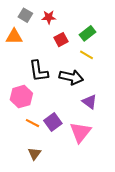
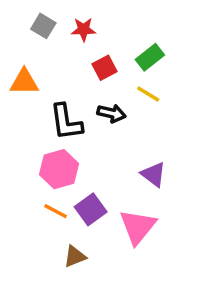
orange triangle: (14, 37) -> (24, 82), moved
black arrow: (71, 77) -> (111, 113), moved, size x0.7
pink hexagon: (21, 97) -> (59, 169), moved
brown triangle: (35, 154) -> (75, 256), moved, turned 32

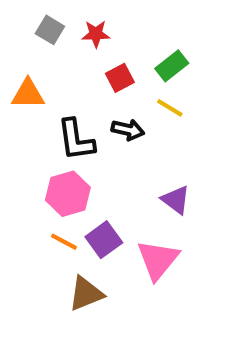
brown triangle: (75, 256) -> (86, 294), size x1.4

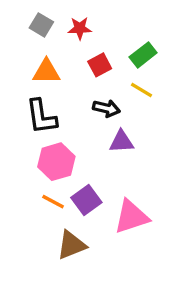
orange triangle: (28, 94) -> (46, 72), moved
black L-shape: (76, 140) -> (41, 117), moved
purple triangle: (176, 200) -> (121, 142), moved, turned -40
pink triangle: (158, 260) -> (131, 217), turned 33

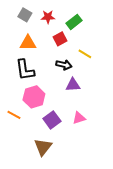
green rectangle: (143, 55) -> (74, 22), moved
orange line: (53, 202) -> (14, 115), moved
pink triangle: (131, 217) -> (79, 118), moved, size x0.6
brown triangle: (71, 245) -> (43, 147), turned -30

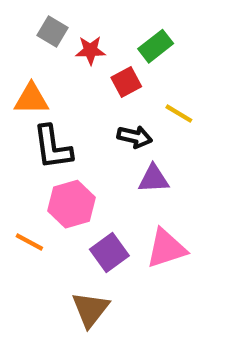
red star: (48, 17) -> (90, 50), moved
orange triangle: (28, 43) -> (31, 99), moved
pink triangle: (79, 118) -> (166, 248), size x1.5

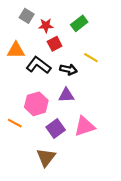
red square: (126, 82) -> (55, 44), moved
black L-shape: (53, 147) -> (38, 65), moved, turned 135
purple triangle: (154, 179) -> (66, 95), moved

